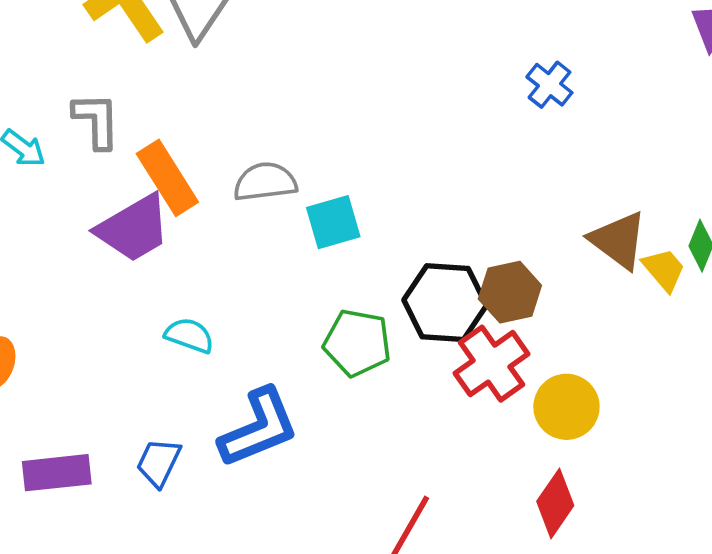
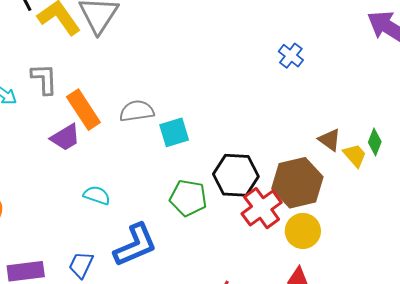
purple trapezoid: (134, 228) -> (65, 137), size x0.7
brown triangle: (618, 240) -> (330, 140), size x0.7
brown hexagon: (510, 292) -> (297, 183), moved, size x1.5

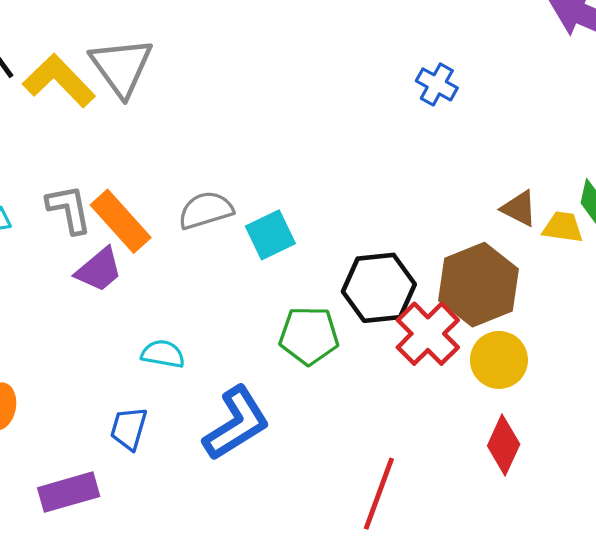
gray L-shape: (44, 79) -> (69, 209), moved
yellow trapezoid: (355, 155) -> (563, 227), turned -32
blue trapezoid: (81, 265) -> (129, 428), moved

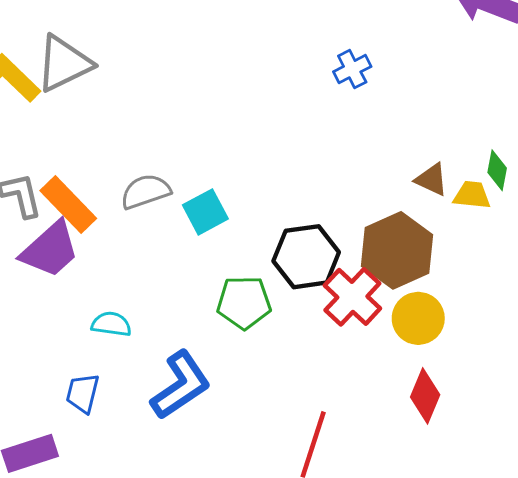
gray triangle: (121, 67) -> (64, 64), turned 42
blue cross: (437, 84) -> (352, 69), turned 36
purple trapezoid: (99, 270) -> (50, 249), size x1.4

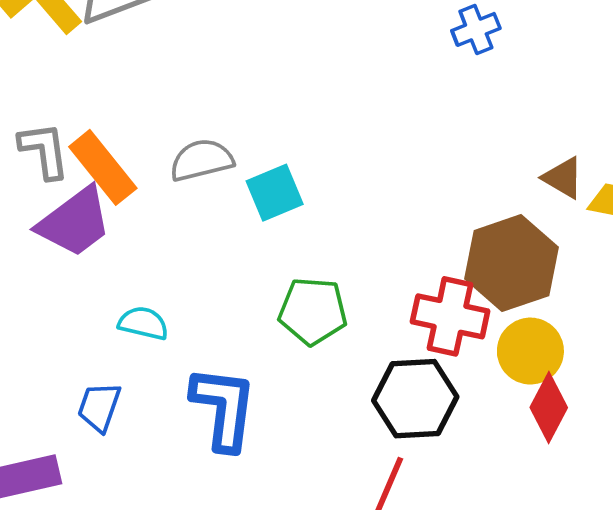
black hexagon: (306, 257) -> (415, 399), moved
red cross: (352, 297) -> (450, 316), turned -36
blue L-shape: (181, 385) -> (224, 408), turned -54
red diamond: (425, 396) -> (549, 407), moved

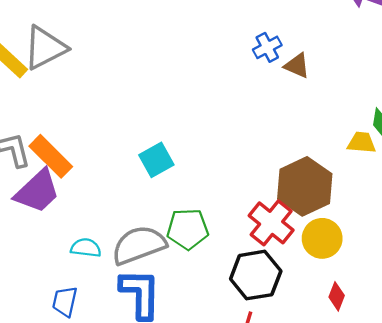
gray semicircle: (202, 160) -> (139, 245), moved, size x1.4
brown triangle: (563, 178) -> (297, 66), moved
red cross: (450, 316) -> (271, 223), turned 33
red diamond: (549, 407) -> (337, 296), moved, size x0.7

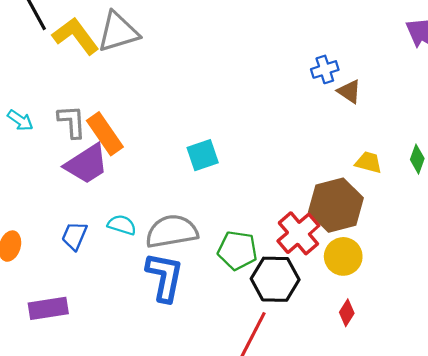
yellow trapezoid: (362, 143) -> (368, 162), moved
green pentagon: (188, 229) -> (237, 250), moved
blue trapezoid: (65, 302) -> (74, 236), moved

